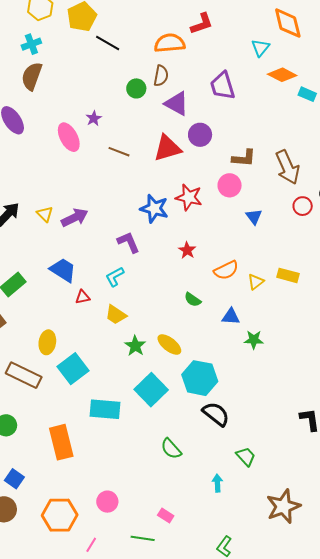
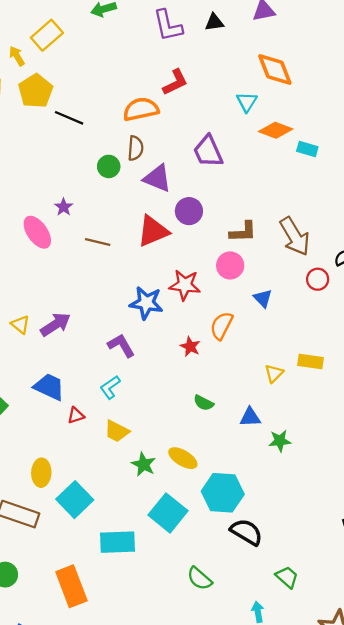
orange semicircle: (226, 270) -> (222, 326), moved, turned 150

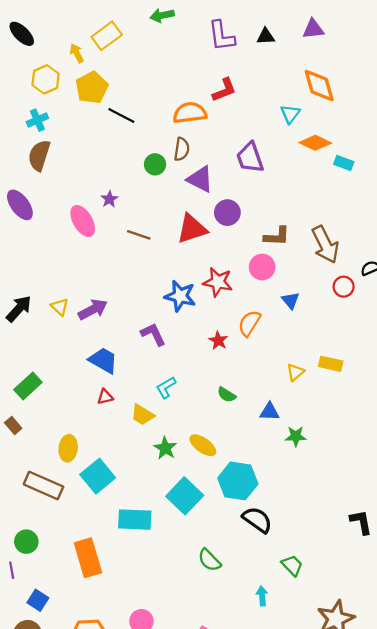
blue trapezoid: (49, 387) -> (103, 360), moved
cyan L-shape: (110, 387) -> (166, 387), moved

